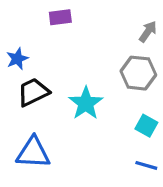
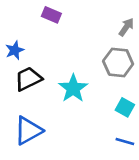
purple rectangle: (60, 17) -> (51, 15), turned 30
blue triangle: (33, 153) -> (28, 131), turned -32

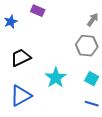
blue star: (15, 50) -> (11, 22), moved
cyan star: (73, 88) -> (56, 78), moved

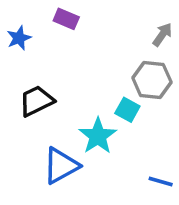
cyan square: (92, 79) -> (127, 110), moved
blue triangle: (21, 96) -> (61, 166), moved

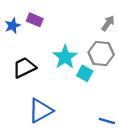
purple rectangle: (66, 19) -> (35, 20), moved
cyan star: (98, 136) -> (65, 57), moved

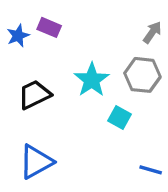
cyan square: (85, 73) -> (120, 118), moved
blue triangle: (41, 111) -> (36, 162), moved

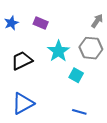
purple rectangle: (49, 27) -> (41, 23), moved
blue line: (151, 170) -> (79, 112), moved

